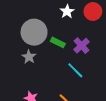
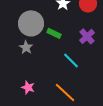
purple cross: (82, 46) -> (87, 36), moved

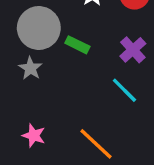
cyan line: (71, 60) -> (124, 90), moved

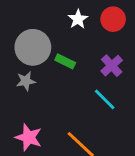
gray star: (30, 68) -> (26, 81), turned 30
pink star: (34, 136) -> (29, 137), size x1.4

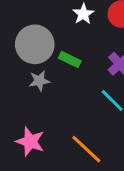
gray star: (26, 81) -> (39, 81), moved

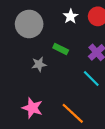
gray circle: (35, 44) -> (29, 24), moved

